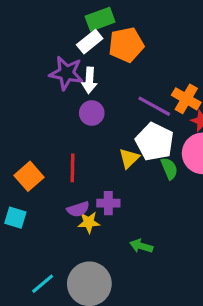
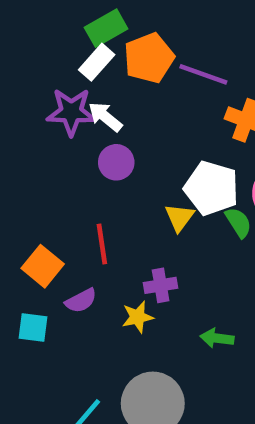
white arrow: (89, 80) -> (105, 117), turned 135
purple line: (154, 106) -> (203, 74), moved
purple semicircle: (78, 209) -> (81, 301), moved

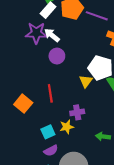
purple semicircle: (81, 301) -> (51, 151), moved
cyan square: (33, 327) -> (48, 132), moved, turned -32

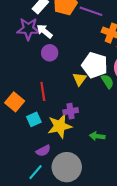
yellow star: (67, 127) -> (60, 126), size x1.6
cyan square: (48, 132) -> (34, 119), moved

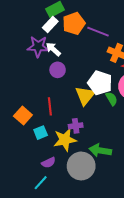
yellow triangle: (80, 79) -> (85, 96), size x1.5
green arrow: (97, 136) -> (100, 150), size x1.5
gray circle: (67, 167) -> (81, 166), moved

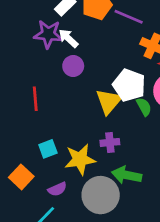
red line: (50, 106) -> (35, 99), moved
orange square: (23, 115) -> (21, 177), moved
purple cross: (76, 126) -> (110, 142), moved

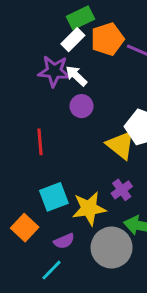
yellow triangle: (109, 101) -> (121, 145), turned -32
purple cross: (110, 142) -> (122, 190), turned -30
cyan square: (48, 149) -> (54, 197), size x1.4

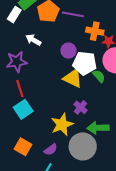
white rectangle: (73, 40) -> (14, 15), moved
purple star: (54, 71) -> (17, 62), moved
purple circle: (81, 106) -> (68, 51), moved
cyan square: (54, 197) -> (23, 109), moved

